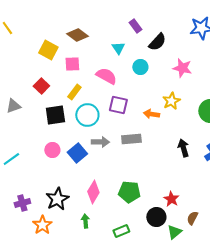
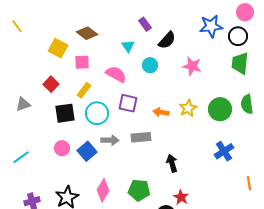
yellow star: (171, 101) -> (188, 108), moved
black arrow: (183, 148) -> (172, 163), moved

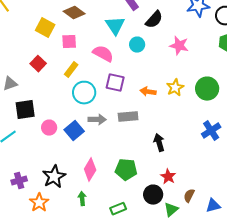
cyan triangle: (128, 46) -> (115, 26), size x1.5
black square: (65, 113) -> (25, 110), moved

